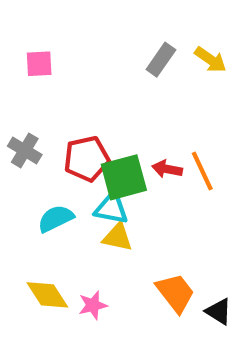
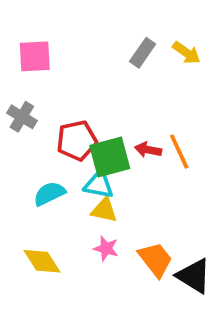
pink square: (39, 64) -> (35, 56), size x1.4
gray cross: (25, 150) -> (22, 117), moved
pink star: (93, 305) -> (106, 248), moved, turned 30
black triangle: (219, 311) -> (194, 276), size x1.5

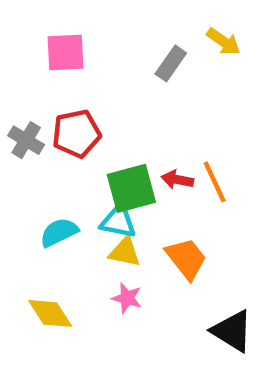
yellow arrow: (186, 53) -> (223, 41), moved
pink square: (35, 56) -> (66, 52), moved
red pentagon: (77, 141) -> (77, 134), moved
orange trapezoid: (155, 259) -> (186, 259), moved

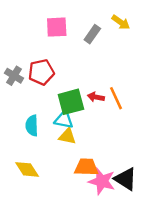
pink square: (66, 52) -> (57, 27), moved
cyan semicircle: (59, 232) -> (32, 126), turned -66
orange trapezoid: (186, 259) -> (86, 167), moved, turned -50
pink star: (127, 298) -> (102, 181), moved, size x1.6

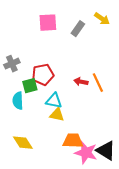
red pentagon: (41, 72) -> (43, 75), moved
gray cross: (14, 76) -> (12, 64), turned 35
green square: (71, 102) -> (30, 86), moved, size x0.7
cyan semicircle: (32, 126) -> (18, 101), moved

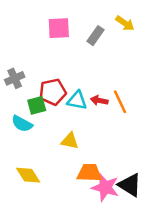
cyan semicircle: (18, 101) -> (22, 124), turned -60
cyan triangle: (54, 101) -> (77, 100), moved

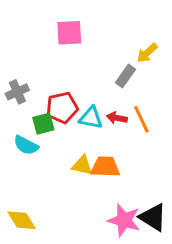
yellow arrow: (125, 23) -> (147, 53), moved, turned 102
gray rectangle: (96, 36) -> (125, 76), moved
orange trapezoid: (89, 173) -> (105, 167), moved
yellow diamond: (28, 175) -> (22, 220), moved

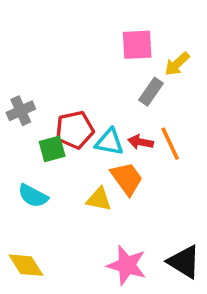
pink square: (69, 33) -> (137, 45), moved
cyan semicircle: (26, 145) -> (33, 196), moved
orange trapezoid: (105, 167) -> (127, 178), moved, turned 52
pink star: (124, 220) -> (127, 265), moved

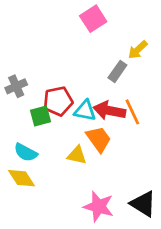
pink square: (137, 45) -> (93, 19), moved, turned -30
red arrow: (141, 142) -> (109, 111), size x1.6
yellow diamond: (26, 265) -> (22, 178), moved

